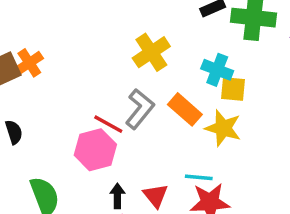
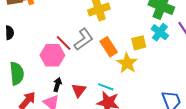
cyan cross: (217, 70) -> (160, 32), moved
yellow square: (233, 89) -> (139, 43), turned -35

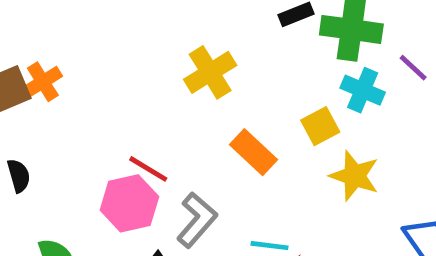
gray L-shape: (84, 39) -> (197, 220), moved
yellow star: (127, 63) -> (354, 176), moved

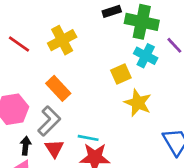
orange rectangle: (254, 152) -> (58, 88), moved
red line: (148, 169) -> (19, 44), moved

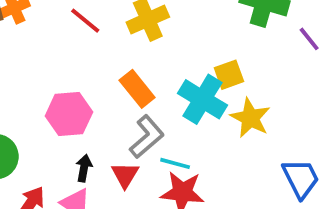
cyan cross: (146, 56) -> (202, 99), moved, size x1.4
gray L-shape: (49, 121) -> (147, 137), moved

